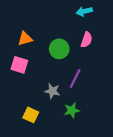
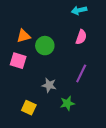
green circle: (59, 49) -> (45, 46), moved
purple line: (75, 78) -> (81, 73), moved

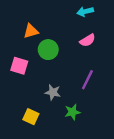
orange triangle: (23, 36) -> (31, 31), moved
pink semicircle: (81, 37) -> (87, 40), turned 40

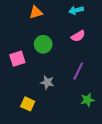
orange triangle: (31, 31) -> (36, 12), moved
pink square: (19, 66) -> (17, 59), turned -35
green star: (72, 112) -> (87, 100), moved

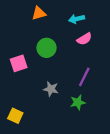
cyan arrow: (76, 10) -> (77, 19), moved
green star: (87, 100) -> (78, 102), moved
yellow square: (28, 104) -> (15, 116), moved

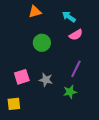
cyan arrow: (77, 19) -> (69, 17), turned 48
pink square: (19, 63) -> (22, 77), moved
yellow square: (15, 116) -> (14, 104), turned -32

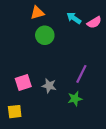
pink semicircle: (76, 35) -> (94, 22), moved
green circle: (42, 43) -> (45, 35), moved

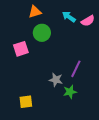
pink square: (23, 83) -> (21, 49), moved
gray star: (49, 86) -> (56, 80), moved
yellow square: (15, 112) -> (26, 102), moved

